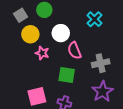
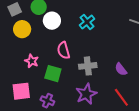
white circle: (61, 33) -> (52, 21), moved
pink star: (42, 53) -> (32, 61), moved

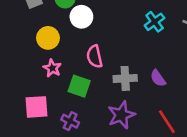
cyan cross: (87, 22) -> (155, 22), moved
yellow circle: (22, 29) -> (48, 38), moved
purple semicircle: (121, 69) -> (158, 78), moved

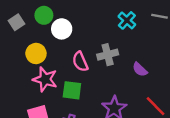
pink star: (52, 68) -> (45, 79), size x1.5
gray cross: (125, 78) -> (108, 55), moved

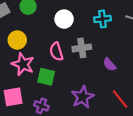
cyan cross: (127, 20) -> (102, 19), turned 35
white circle: (62, 29) -> (64, 19), moved

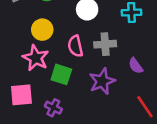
yellow circle: (17, 40) -> (42, 30), moved
purple star: (83, 97) -> (102, 81), moved

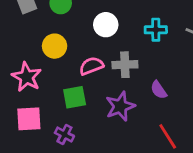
pink semicircle: (75, 46) -> (91, 66), turned 80
pink star: (36, 58) -> (27, 77), moved
green square: (61, 74) -> (75, 97), turned -30

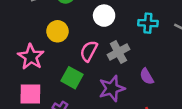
gray cross: (125, 65) -> (118, 52), turned -30
pink semicircle: (91, 66) -> (89, 51), turned -45
green square: (75, 97) -> (72, 78), turned 35

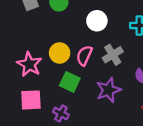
yellow circle: (57, 31) -> (60, 53), moved

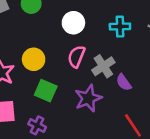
gray cross: (113, 55) -> (103, 66), moved
pink semicircle: (84, 56) -> (76, 56), moved

